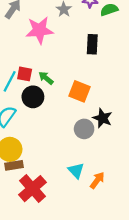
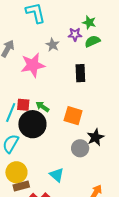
black circle: (33, 97) -> (32, 124), size x1.4
black star: (103, 118) -> (95, 137), turned 30
cyan triangle: (76, 171) -> (57, 175), moved

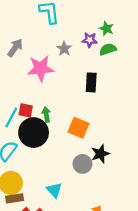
green arrow: (42, 107) -> (46, 114), turned 40

